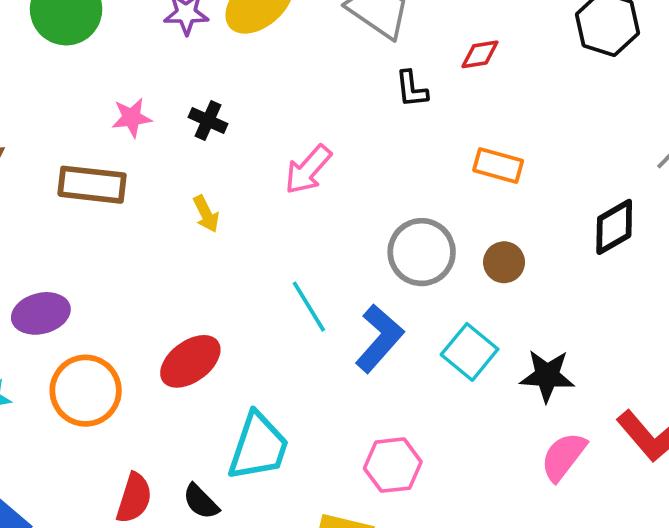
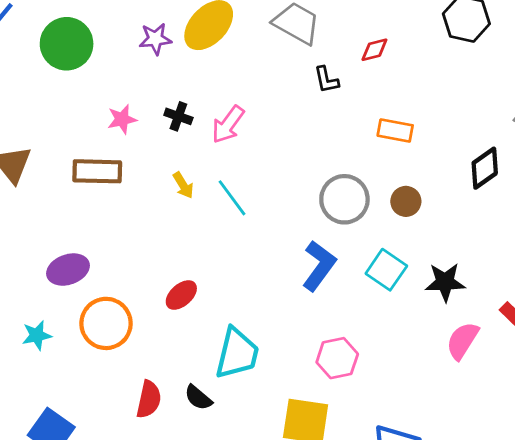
pink arrow: (308, 170) -> (228, 125), moved
cyan line: (309, 307) -> (232, 198), moved
red ellipse: (190, 361) -> (181, 295), size x0.7

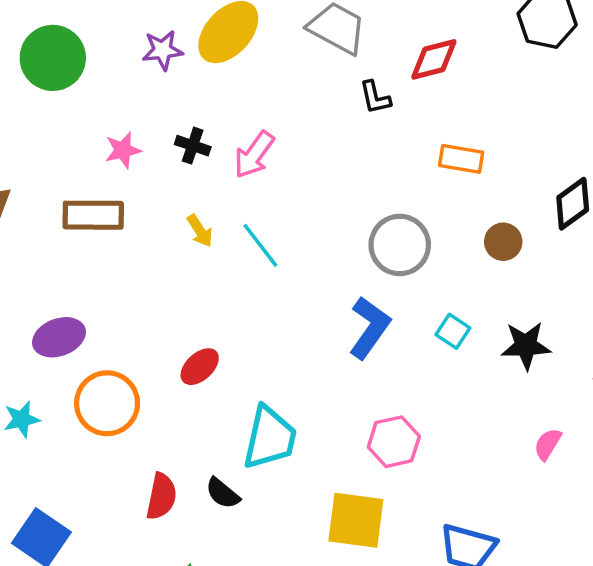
red diamond: (374, 50) -> (434, 59), size x1.4
brown circle: (406, 201) -> (503, 242), moved
cyan square: (386, 270) -> (453, 331), size x0.7
pink semicircle: (462, 341) -> (548, 444), moved, size x0.7

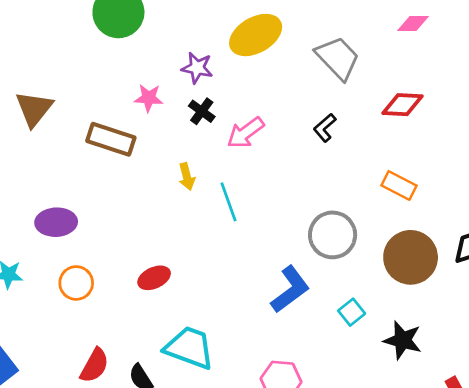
purple star: (163, 50) -> (197, 68), moved
black L-shape: (375, 97) -> (325, 128), moved, turned 44
brown circle: (503, 242) -> (411, 257), size x1.8
orange circle: (107, 403) -> (76, 283), size x0.7
cyan trapezoid: (270, 438) -> (189, 348), turned -100

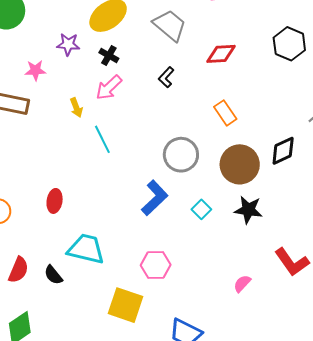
black cross: (202, 111) -> (109, 55), moved
yellow arrow: (187, 176) -> (76, 108), moved
orange rectangle: (399, 185) -> (225, 113), turned 35
red ellipse: (154, 278) -> (55, 201), turned -50
black star: (403, 340) -> (248, 210), moved

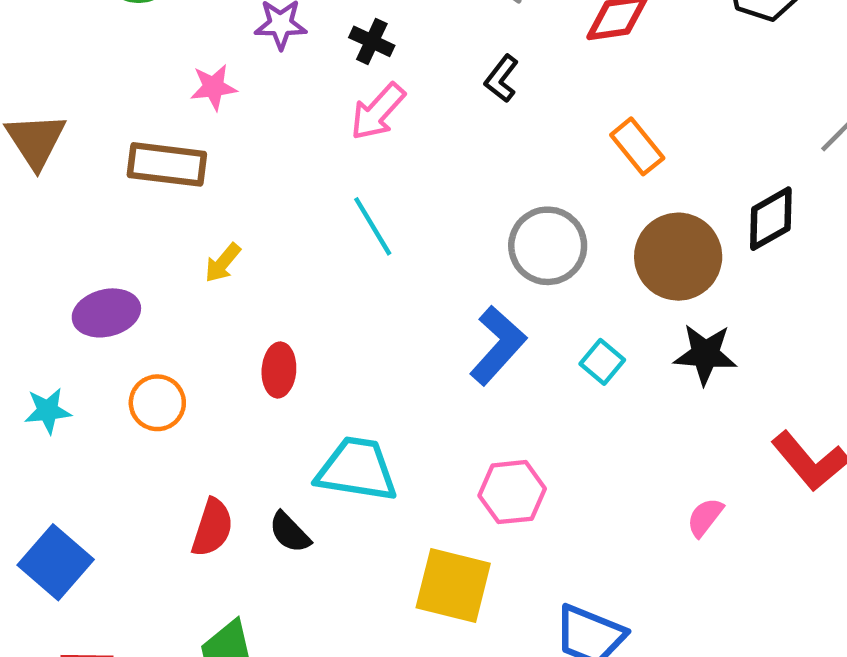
yellow arrow: (76, 108) -> (223, 263), moved, turned 66

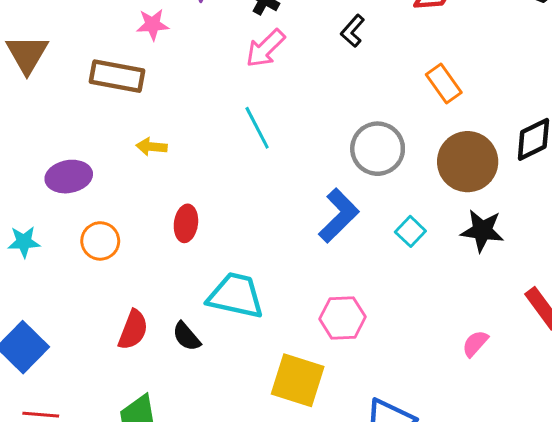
yellow arrow: (223, 263) -> (151, 147), turned 52

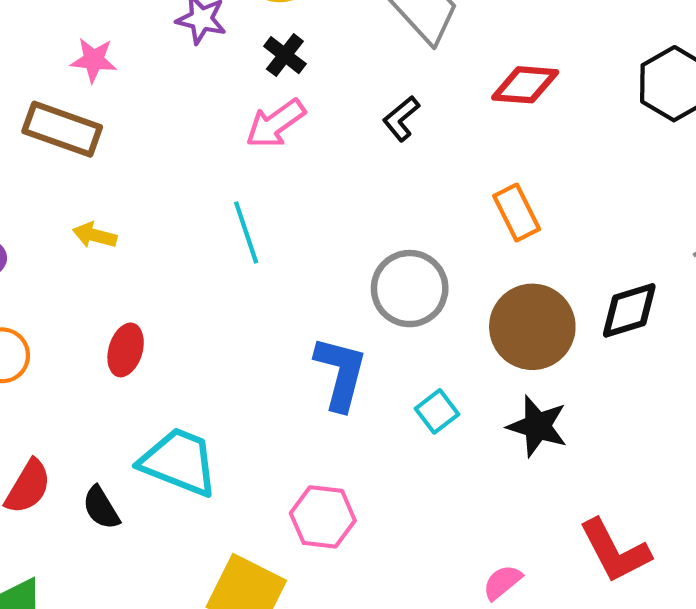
pink star: (153, 24) -> (94, 60), moved
blue L-shape: (339, 216) -> (341, 373), turned -40

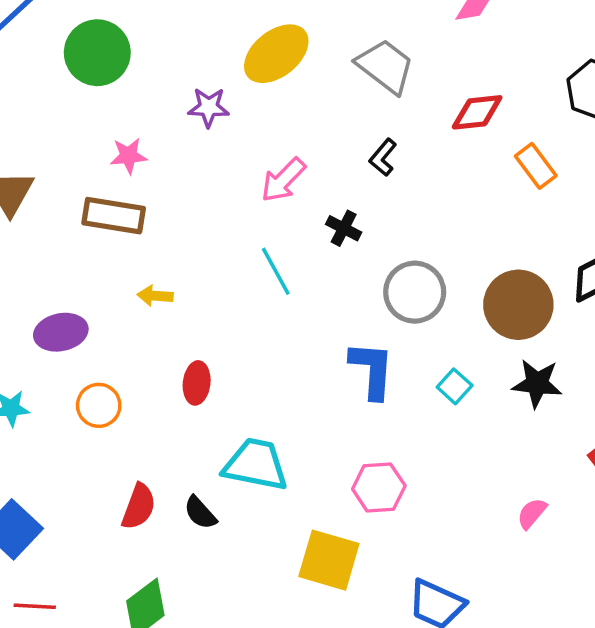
black cross: (285, 55) -> (344, 228), moved
orange rectangle: (517, 212) -> (536, 166), moved

